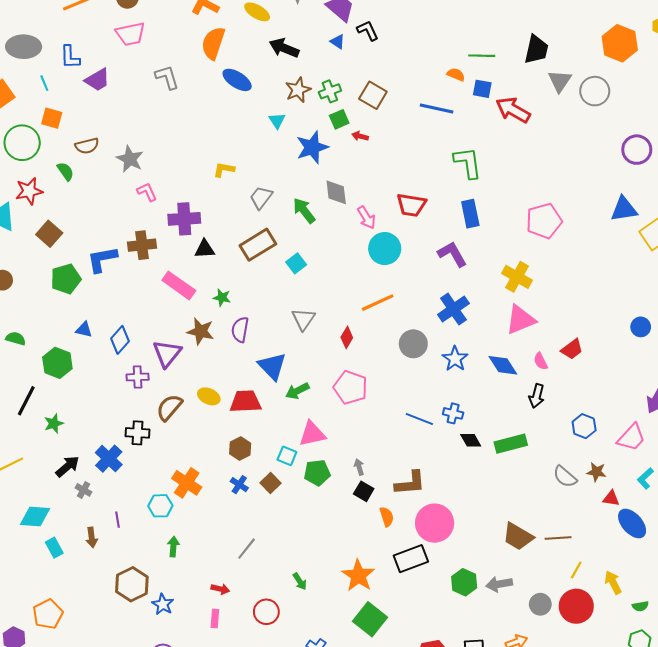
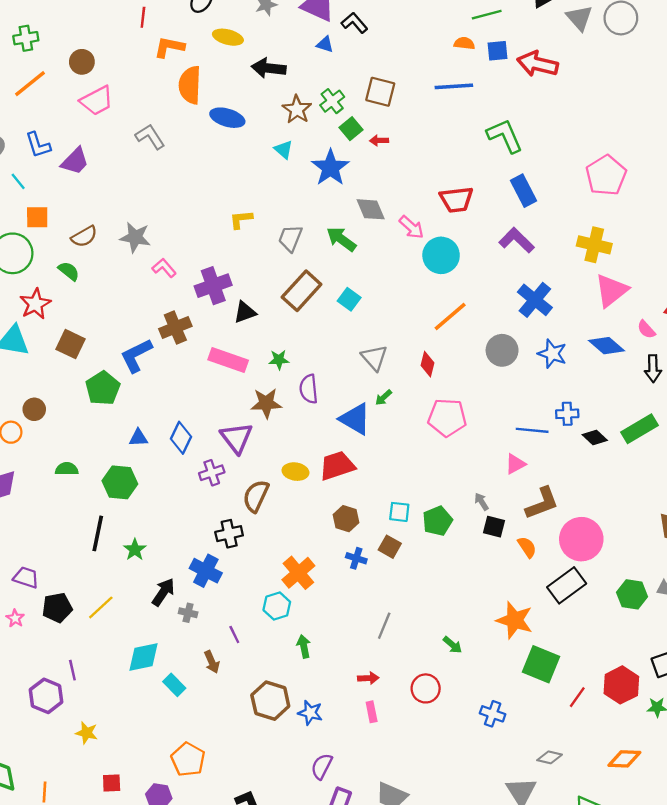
green arrow: (297, 391) -> (383, 398), moved, size x0.7
pink triangle: (312, 434) -> (515, 464), moved, size x0.7
orange cross: (187, 483) -> (298, 573), turned 32

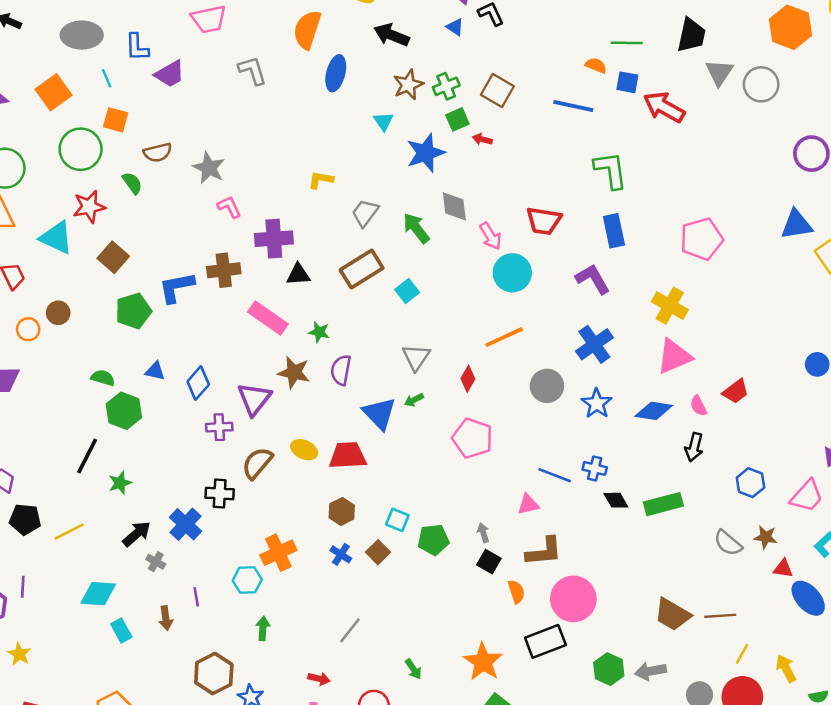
blue ellipse: (227, 118) -> (336, 73), turned 72
blue diamond: (607, 346) -> (654, 411), turned -48
green semicircle: (67, 469) -> (103, 378), moved

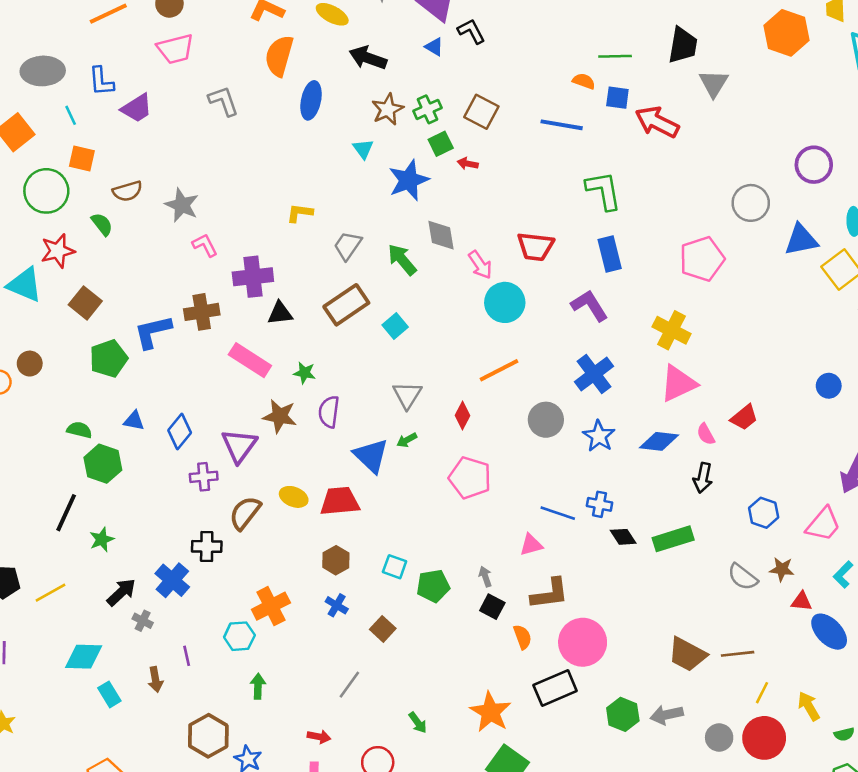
gray circle: (761, 84) -> (751, 203), moved
brown square: (378, 552) -> (383, 629), moved

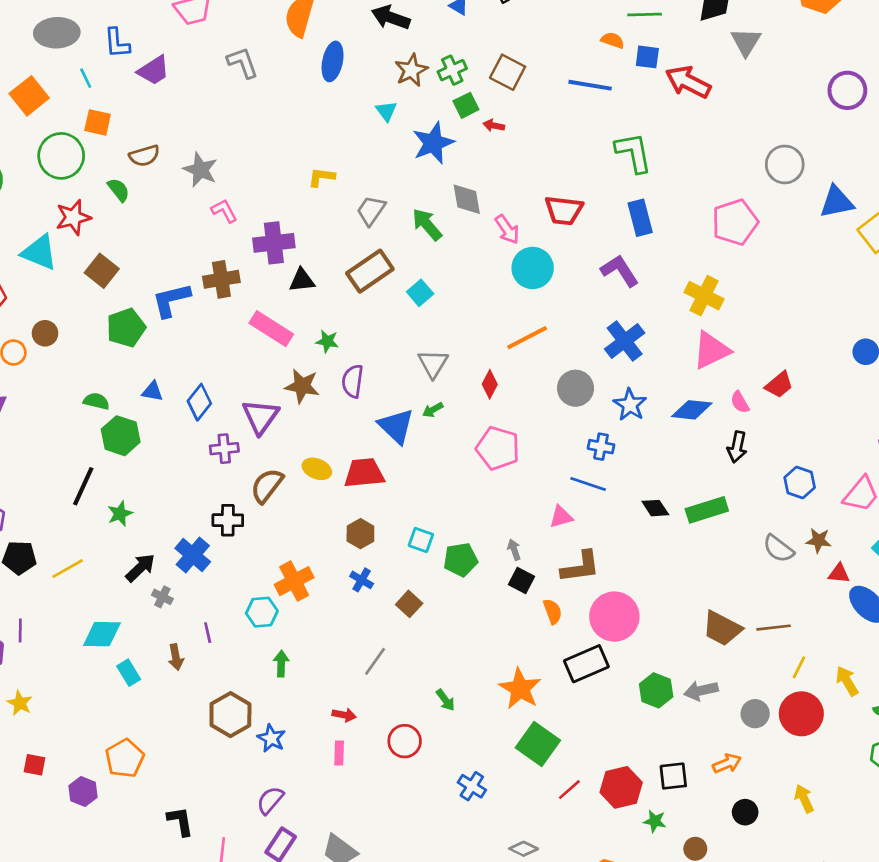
purple circle: (814, 165) -> (847, 90), moved
blue cross: (599, 504) -> (601, 447), moved

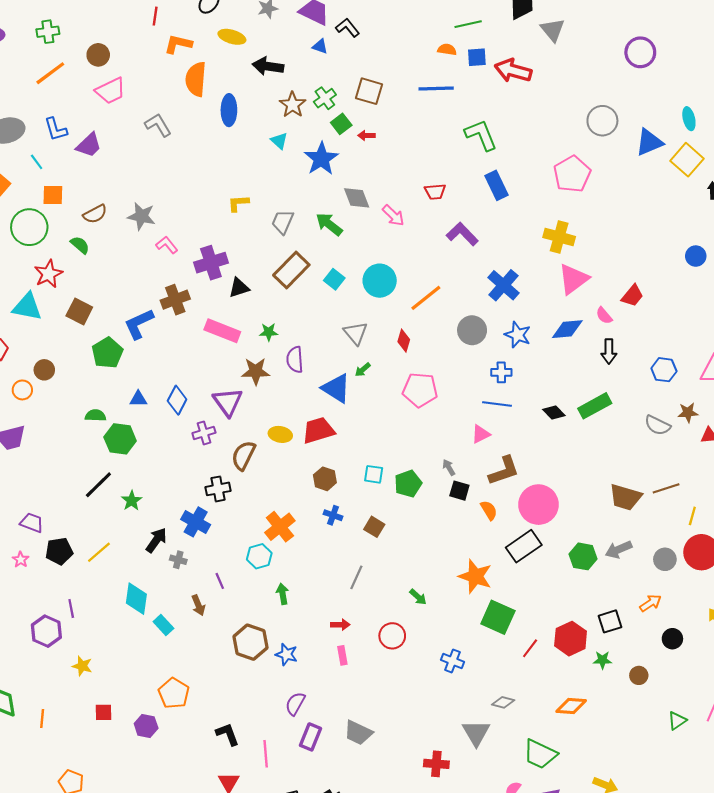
red trapezoid: (564, 210) -> (435, 192), size x0.7
cyan circle: (533, 268) -> (380, 281), moved
purple L-shape: (620, 271) -> (462, 234), moved
black line: (83, 486) -> (98, 485), turned 32
cyan diamond: (102, 634) -> (136, 599), turned -72

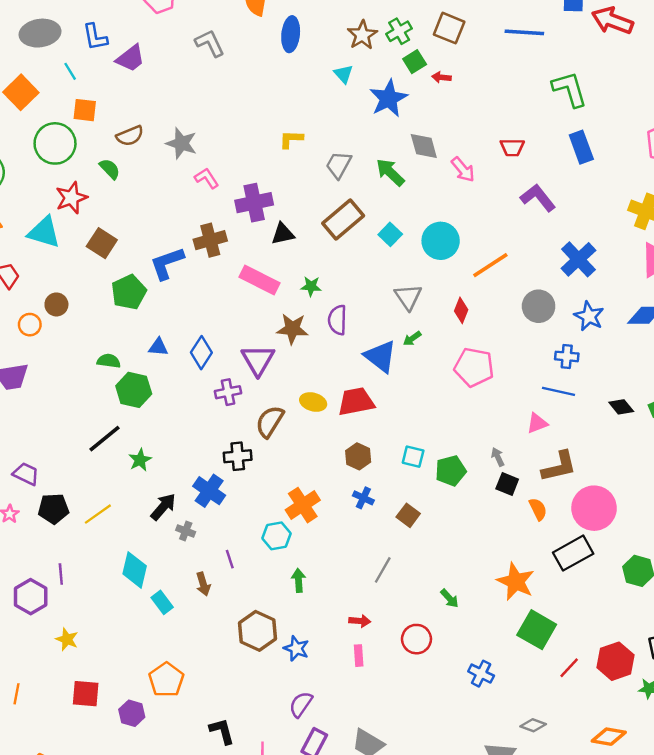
red square: (103, 712) -> (86, 694), size x1.4

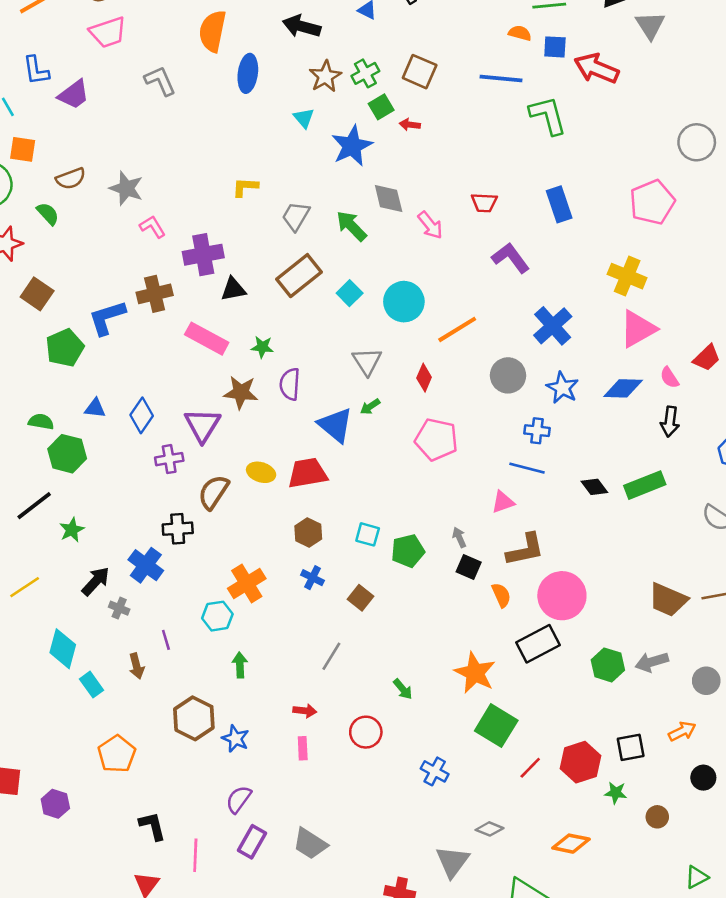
green L-shape: (570, 89) -> (548, 115), moved
orange pentagon: (166, 680) -> (117, 754), moved

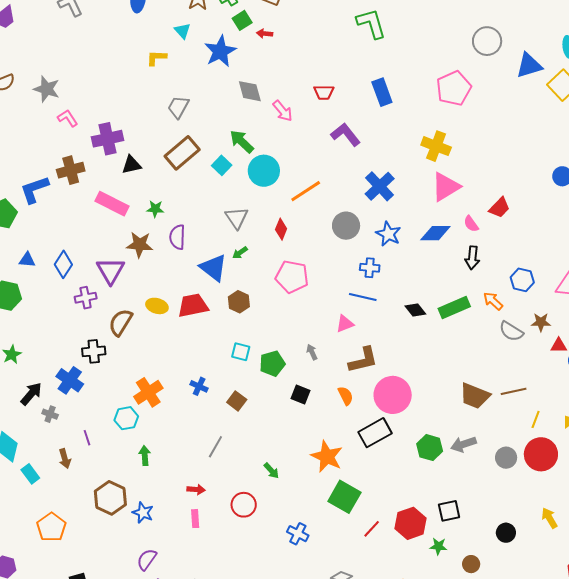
yellow L-shape: (245, 187) -> (156, 58), moved
green arrow: (351, 226) -> (242, 142), moved
brown hexagon: (308, 532) -> (239, 302), moved
black square: (469, 567) -> (300, 394), moved
orange arrow: (682, 731) -> (493, 301), moved, turned -110

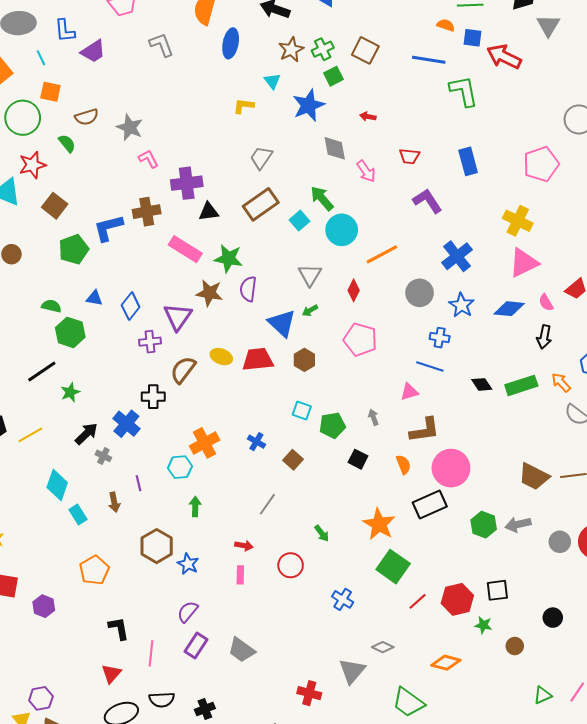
red arrow: (265, 34) -> (368, 117), moved
green star: (155, 209) -> (228, 258), size x1.6

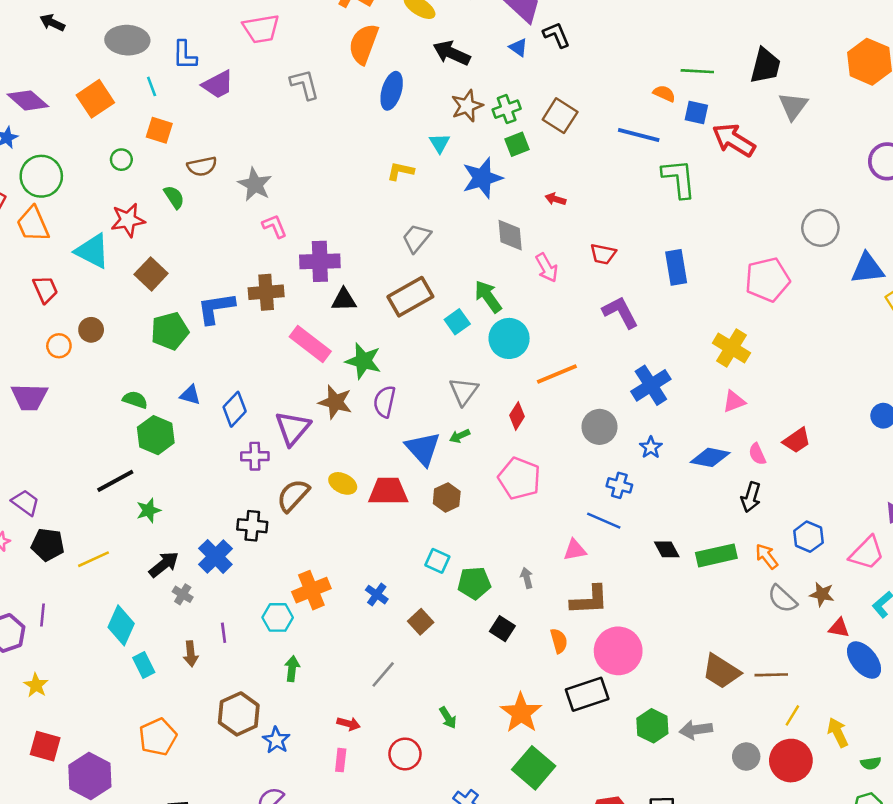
green circle: (23, 118) -> (121, 160), size x0.5
pink triangle: (524, 263) -> (734, 401), size x0.6
blue star: (462, 305) -> (651, 447), size x0.7
purple hexagon: (44, 606) -> (90, 776), size x1.6

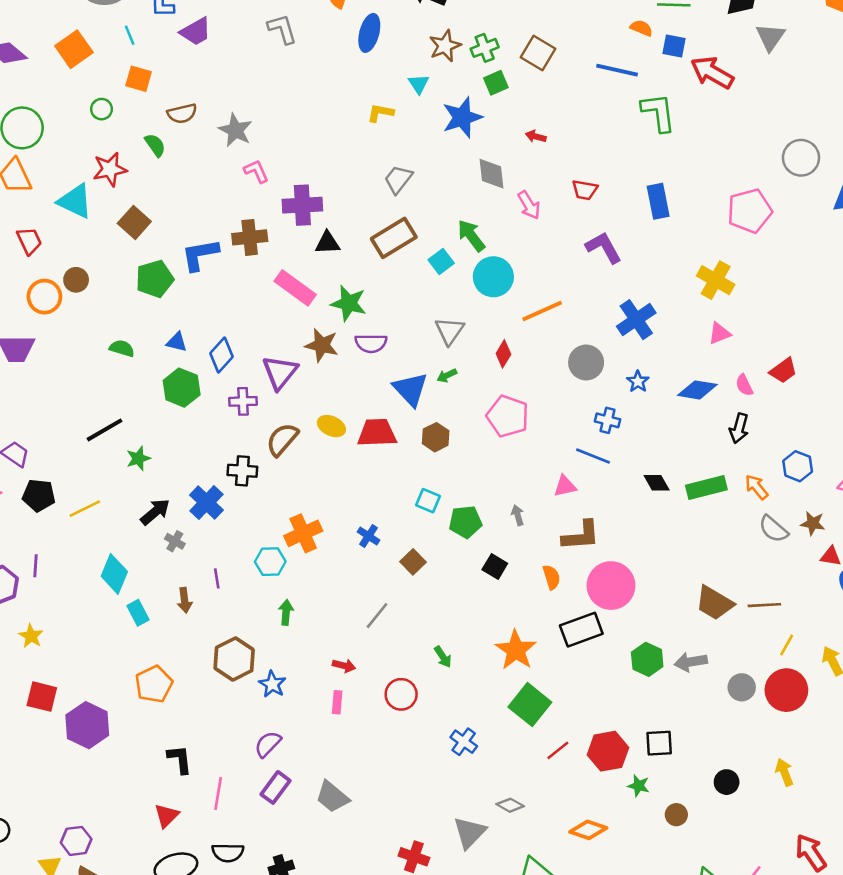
orange circle: (59, 346) -> (44, 297), size x1.4
purple semicircle: (385, 402) -> (371, 343), turned -100
green hexagon: (156, 435) -> (182, 388), moved

